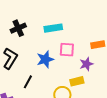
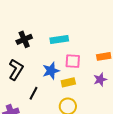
purple star: (86, 64) -> (100, 80), moved
yellow rectangle: (77, 81) -> (68, 82), moved

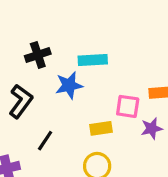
pink square: (73, 61) -> (128, 106), moved
blue star: (51, 71) -> (69, 85), moved

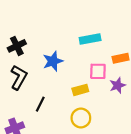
black cross: (38, 55) -> (17, 46), moved
cyan rectangle: (93, 60) -> (90, 39), moved

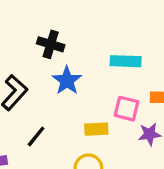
black cross: (17, 46) -> (51, 44), moved, turned 30
blue star: (53, 61) -> (67, 81), turned -30

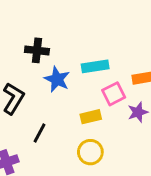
cyan rectangle: (126, 61) -> (95, 66), moved
pink square: (127, 109) -> (114, 94), turned -30

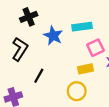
black cross: (37, 50) -> (29, 17), moved, turned -30
yellow rectangle: (91, 117) -> (86, 69), moved

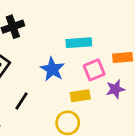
blue star: (53, 36) -> (52, 69), moved

